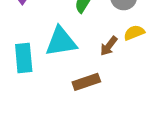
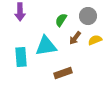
brown arrow: (109, 46) -> (75, 38), moved

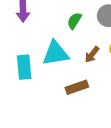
brown arrow: (75, 38) -> (92, 55), moved

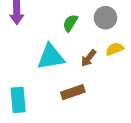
cyan rectangle: (24, 67) -> (18, 100), moved

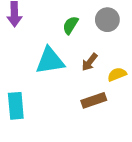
yellow semicircle: (115, 49) -> (117, 74), moved
brown rectangle: (73, 92) -> (94, 100), moved

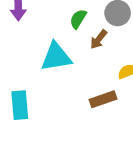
brown arrow: (90, 62) -> (99, 39), moved

